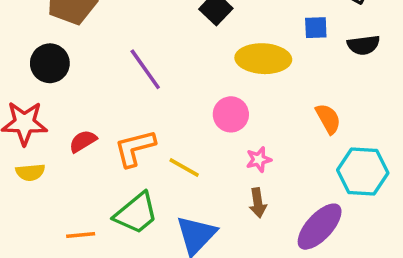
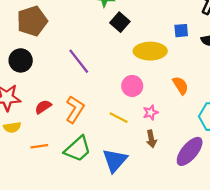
orange semicircle: (328, 119) -> (180, 85), moved
orange L-shape: (135, 148) -> (75, 109), turned 140
yellow line: (184, 167) -> (119, 118), moved
orange line: (81, 235) -> (39, 146), moved

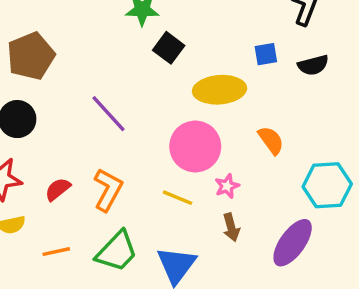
pink circle: (132, 86) -> (195, 146), size x1.5

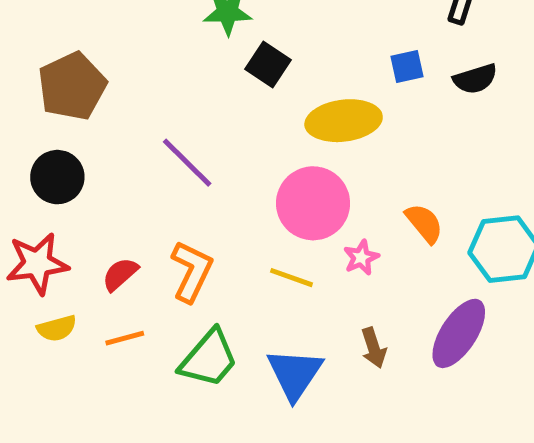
orange semicircle: (271, 140) -> (424, 223), moved
brown arrow: (231, 227) -> (374, 348), moved
orange line: (56, 252) -> (125, 338), moved

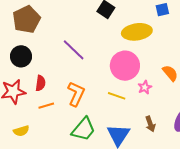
red semicircle: (120, 274) -> (40, 83), moved, turned 140
yellow semicircle: (57, 328) -> (21, 131), moved
orange line: (125, 338) -> (46, 106), moved

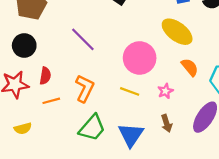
yellow ellipse: (137, 32) -> (177, 32), moved, turned 44
pink star: (145, 87) -> (165, 91), moved

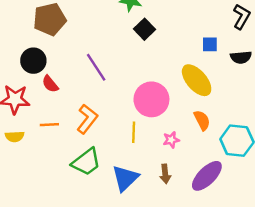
red semicircle: (45, 76) -> (50, 84), moved, turned 120
yellow line: (130, 91) -> (134, 132), turned 60
yellow semicircle: (23, 128) -> (15, 137), moved

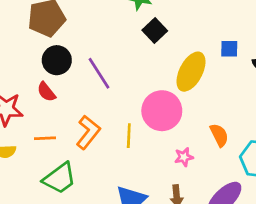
black circle: (33, 61) -> (57, 60), moved
yellow ellipse: (197, 80) -> (191, 72), moved, turned 68
yellow line: (134, 132) -> (129, 136), moved
green trapezoid: (86, 162) -> (60, 178), moved

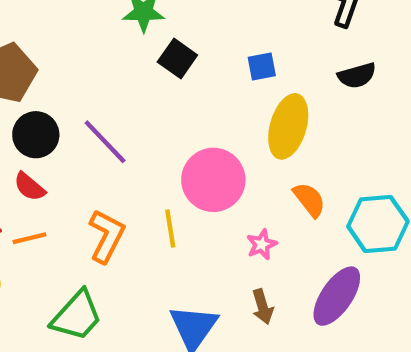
blue square: (229, 49) -> (262, 66), moved
yellow ellipse: (191, 72) -> (288, 126), moved
orange line: (45, 138) -> (29, 238), moved

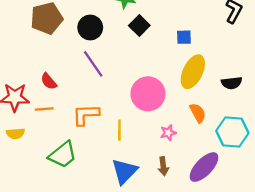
black semicircle: (357, 76) -> (232, 83), moved
black circle: (36, 135) -> (90, 28), moved
yellow line: (170, 229) -> (119, 130), moved
orange L-shape: (107, 236) -> (86, 115), turned -128

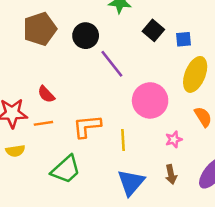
black square: (139, 26) -> (153, 30), moved
purple line: (93, 64) -> (112, 64), moved

